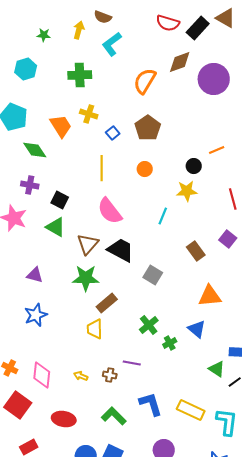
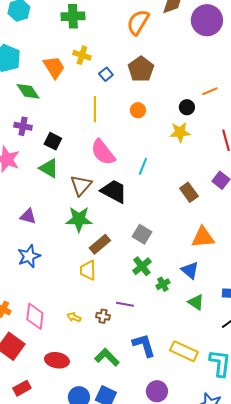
cyan line: (163, 216) -> (143, 166), moved
gray square: (153, 275) -> (142, 234), moved
green triangle: (217, 369) -> (196, 302), moved

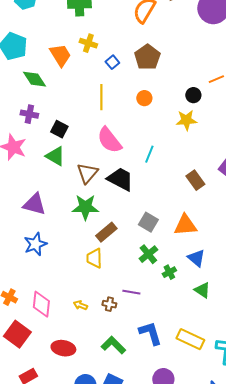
purple triangle: (28, 216) -> (34, 204), size x1.4
orange triangle: (203, 237) -> (185, 225), moved

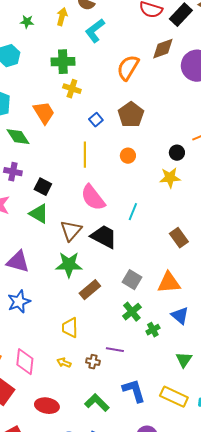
yellow cross: (88, 43) -> (72, 89), moved
yellow trapezoid: (94, 258) -> (70, 328), moved
green triangle: (202, 290) -> (184, 360), moved, turned 30

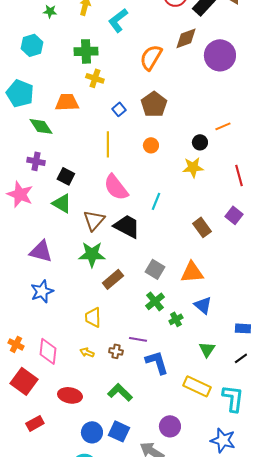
orange trapezoid: (44, 113) -> (67, 102), turned -60
blue L-shape: (134, 391) -> (157, 362), moved

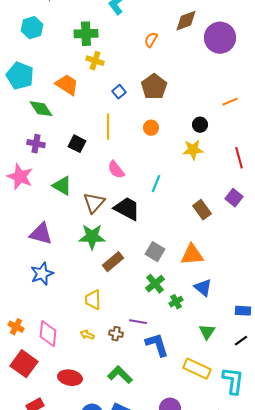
orange semicircle: (151, 57) -> (151, 40), size x0.6
orange trapezoid: (67, 102) -> (67, 85), turned 35
orange line: (223, 126) -> (230, 102), moved
black square: (66, 176) -> (77, 144), moved
pink semicircle: (116, 187) -> (116, 170), size x0.7

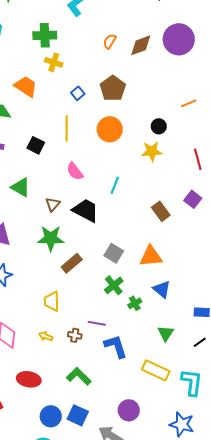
brown diamond: (186, 21) -> (141, 45), moved
orange circle: (151, 128) -> (110, 129), size x1.6
brown triangle: (94, 203) -> (53, 204), size x0.7

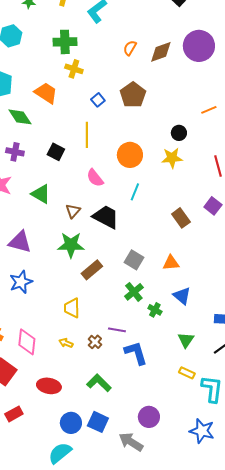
orange circle: (110, 129) -> (130, 155), moved
orange triangle: (151, 256) -> (171, 263), size x0.7
green cross: (135, 303) -> (155, 310), turned -32
brown cross: (75, 335) -> (95, 342), turned 32
yellow rectangle: (156, 370) -> (187, 373), moved, size x0.6

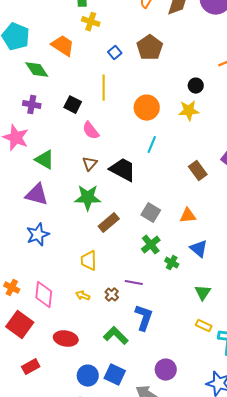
pink semicircle: (95, 178) -> (91, 131), moved
green triangle: (41, 194) -> (45, 160), moved
blue L-shape: (136, 353) -> (144, 318), moved, turned 36

